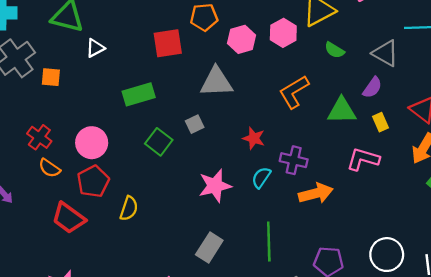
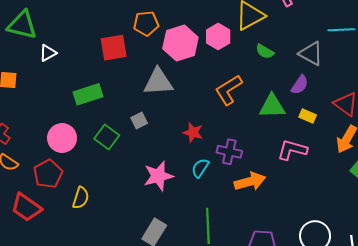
pink hexagon: (242, 39) -> (180, 43), size x1.4
yellow rectangle: (381, 122) -> (308, 116), turned -42
pink circle: (92, 143) -> (62, 138), moved

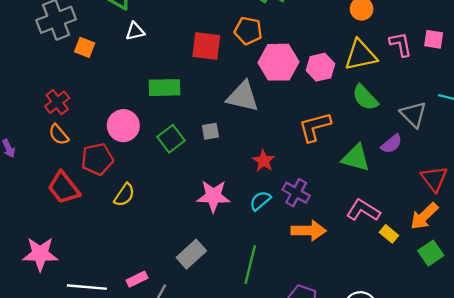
green semicircle: (265, 51) -> (365, 98), size x1.4
yellow rectangle: (308, 116) -> (389, 234), moved

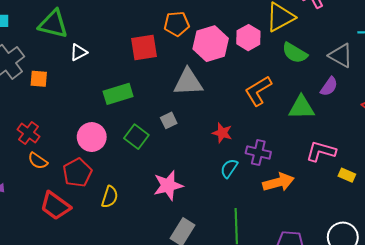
pink star: (213, 196) -> (168, 185), moved
yellow rectangle: (389, 234) -> (347, 175), moved

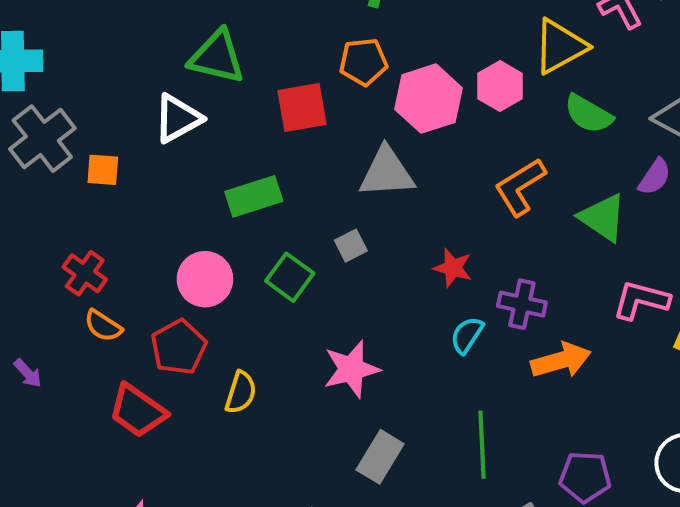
green triangle: (53, 24) -> (217, 57), moved
white triangle: (79, 52) -> (178, 118), size x1.5
green triangle: (301, 108) -> (603, 218), turned 36

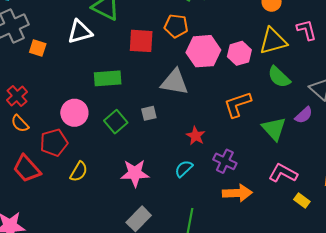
cyan semicircle: (467, 335) -> (184, 169), moved

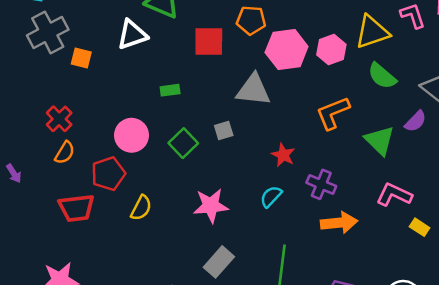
green rectangle: (108, 78) -> (170, 90), size x0.6
orange semicircle: (20, 124) -> (65, 153), turned -102
red trapezoid: (27, 169) -> (76, 208), turned -52

